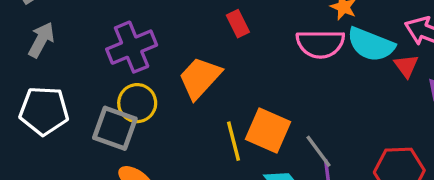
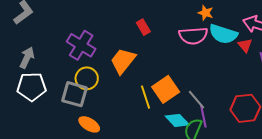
gray arrow: (41, 40) -> (27, 58), moved
purple cross: (132, 47) -> (81, 45), turned -32
orange square: (268, 130) -> (166, 89), turned 36

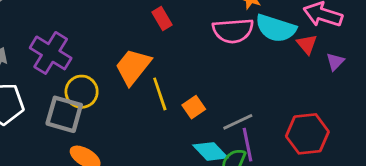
purple cross: (81, 45) -> (51, 53), moved
orange square: (166, 89) -> (194, 107), size x0.6
yellow line: (145, 97) -> (160, 94), moved
gray line: (196, 100) -> (238, 122), turned -75

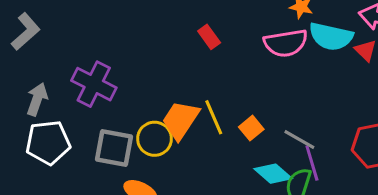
orange trapezoid: (133, 67) -> (180, 120), moved
yellow circle: (82, 92) -> (155, 139), moved
gray line: (238, 122) -> (299, 140), turned 60

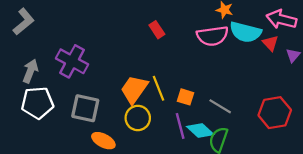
orange square: (251, 128) -> (185, 97), turned -35
yellow circle: (155, 139) -> (138, 118), moved
purple line: (312, 163) -> (180, 126), moved

